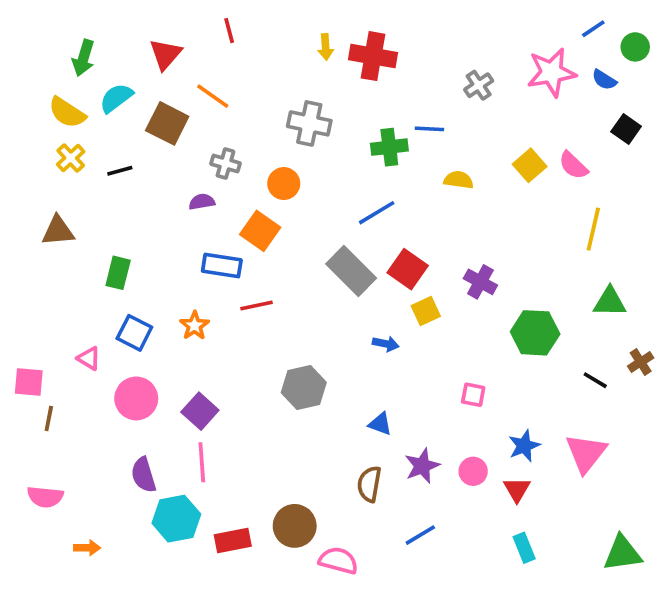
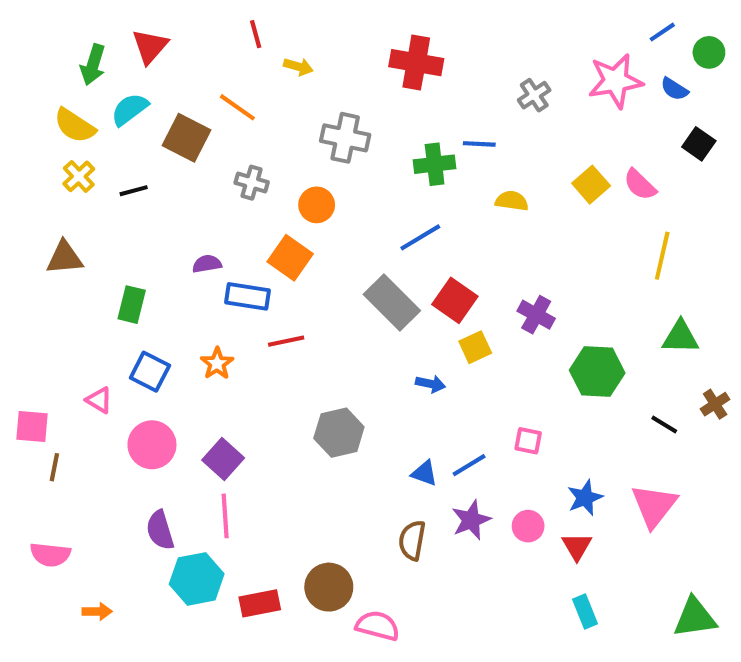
yellow arrow: (326, 47) -> (298, 67), moved, turned -70
red triangle: (165, 54) -> (150, 46), moved
purple semicircle: (202, 202) -> (207, 264), moved
blue line: (420, 535) -> (469, 465), moved

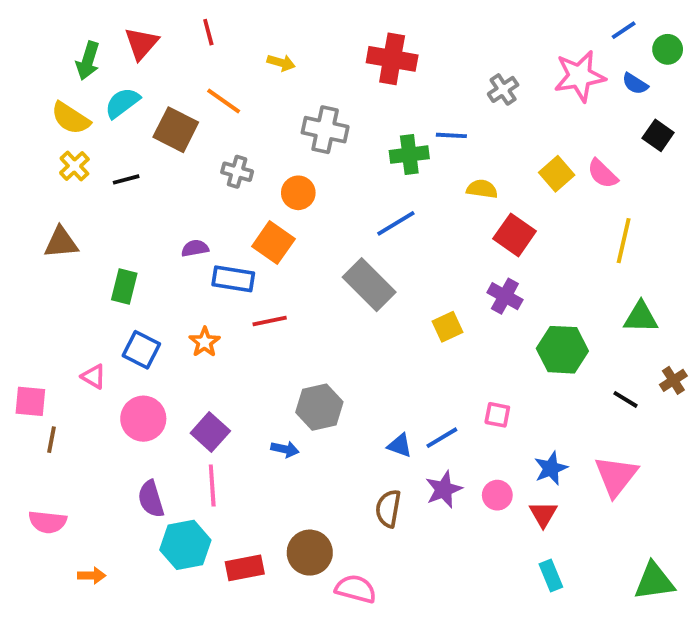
red line: (256, 34) -> (208, 32), moved
red square: (455, 300) -> (515, 235), moved
blue arrow: (430, 384) -> (285, 449), moved

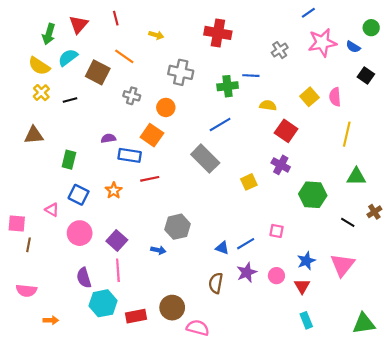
blue line: (624, 30) -> (308, 13), moved
pink semicircle: (603, 174) -> (335, 97), turned 42

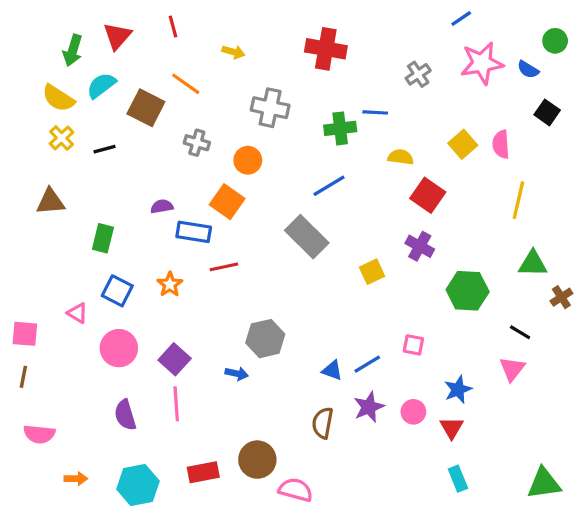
brown cross: (374, 212) -> (561, 297), moved
brown line: (29, 245) -> (23, 377), moved
pink triangle: (342, 265) -> (512, 369), moved, size x0.7
cyan hexagon: (103, 303) -> (138, 485), moved

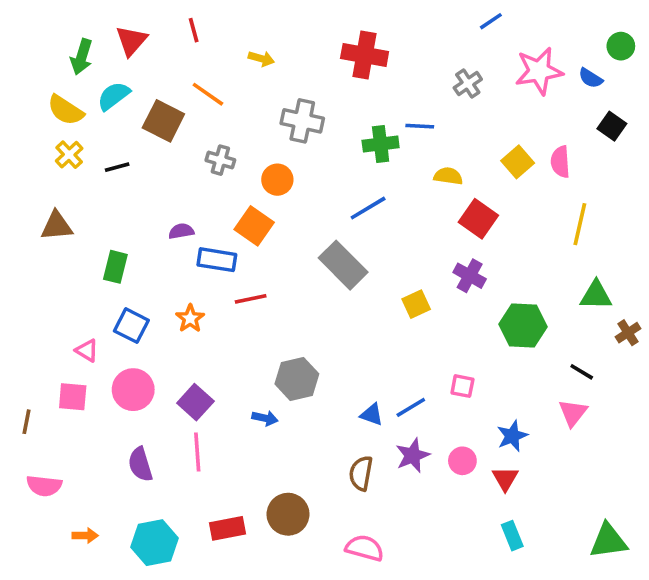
blue line: (461, 19) -> (491, 21), moved
pink square: (25, 334) -> (73, 397), moved
pink semicircle: (296, 490) -> (365, 548), moved

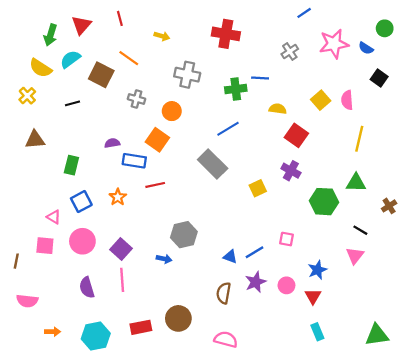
yellow cross: (69, 155) -> (27, 96), moved
green triangle: (596, 295) -> (356, 183), moved
blue square: (131, 326) -> (81, 202), turned 35

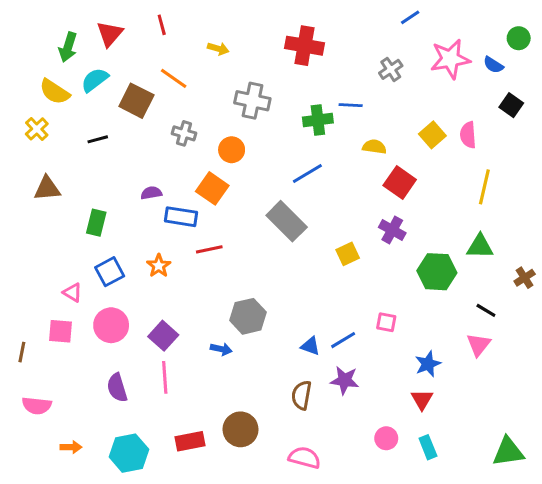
purple star: (256, 282) -> (345, 380), turned 30
pink circle: (286, 285) -> (386, 438), moved

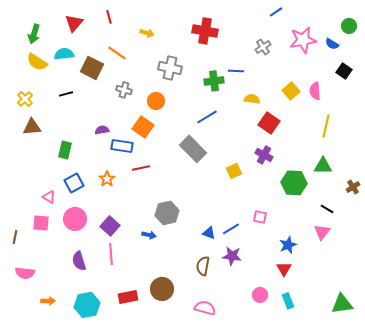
green arrow: (68, 47) -> (34, 34), moved
cyan semicircle: (95, 80) -> (64, 54), turned 30
yellow cross: (37, 129) -> (25, 99), moved

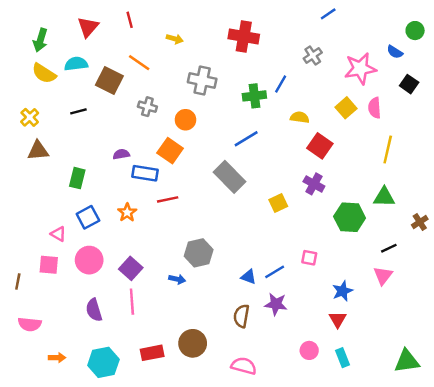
pink star: (303, 40) -> (360, 69), moved
blue line: (236, 71) -> (281, 84), turned -63
black line: (327, 209) -> (389, 248), turned -56

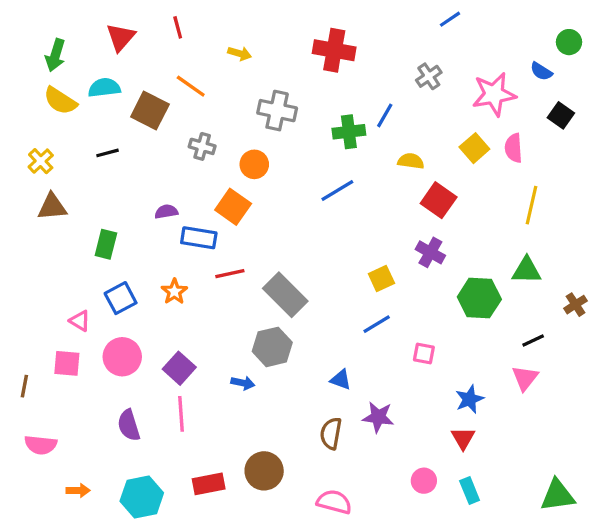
gray rectangle: (229, 177) -> (285, 295), moved
blue line: (275, 272) -> (377, 324), moved

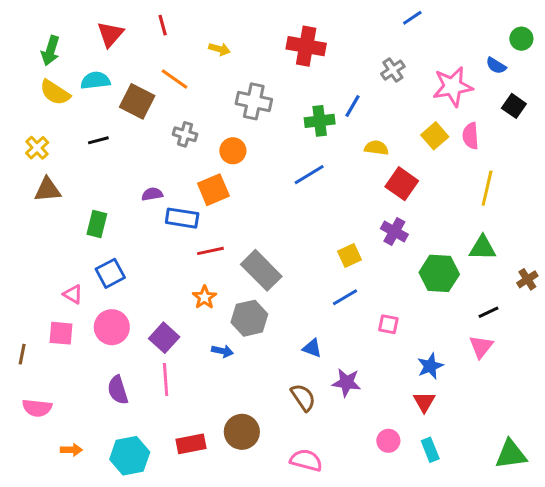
orange square: (233, 207) -> (213, 190), turned 32
orange star: (174, 292) -> (204, 297), moved
brown semicircle: (331, 433) -> (303, 397), turned 136

